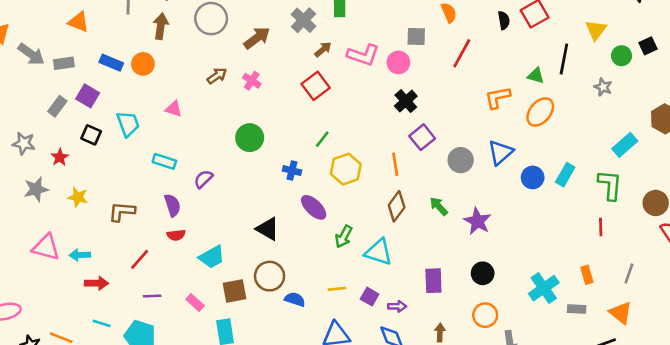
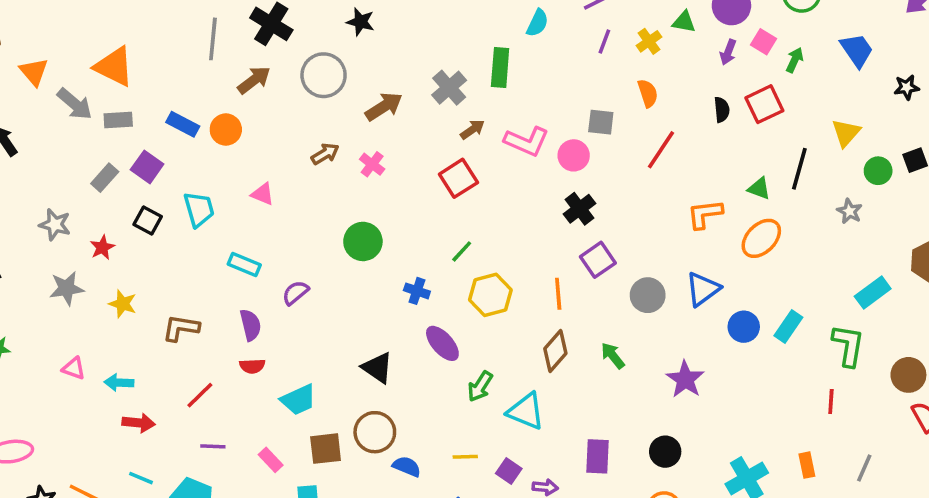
orange triangle: (78, 22) -> (114, 66), moved, size x1.4
brown arrow: (161, 26) -> (254, 80), turned 40
purple star: (477, 221) -> (685, 379), moved
pink triangle: (46, 247) -> (74, 368), size x0.6

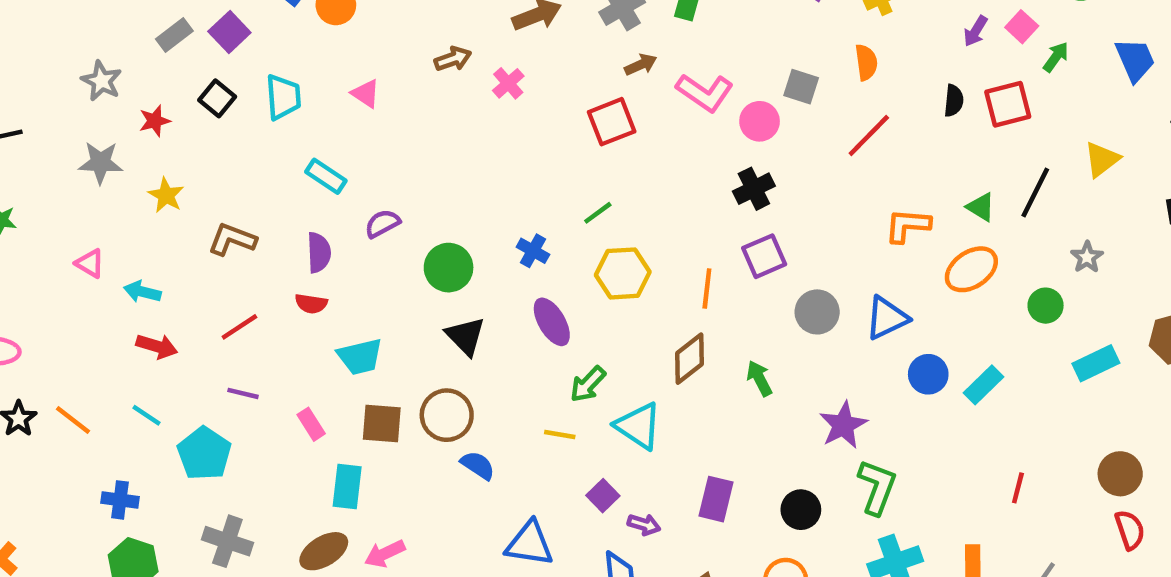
green circle: (878, 171) -> (1046, 306), moved
green circle: (363, 241) -> (449, 268), moved
green L-shape: (848, 345) -> (877, 487), moved
yellow line: (465, 457) -> (560, 435), moved

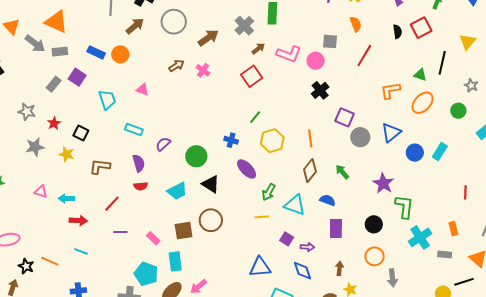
black square: (217, 98) -> (81, 133), moved
purple square: (764, 256) -> (345, 117), moved, turned -30
cyan trapezoid: (360, 357) -> (177, 191), moved
cyan pentagon: (204, 454) -> (146, 274), moved
blue semicircle: (478, 465) -> (328, 200), moved

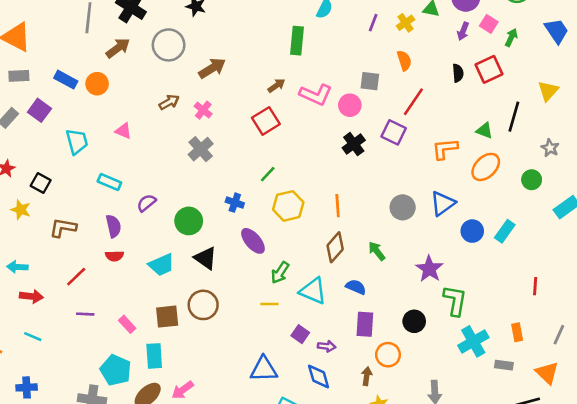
gray cross: (244, 26) -> (201, 149), moved
purple square: (345, 117) -> (394, 132), moved
orange circle: (375, 256) -> (388, 355), moved

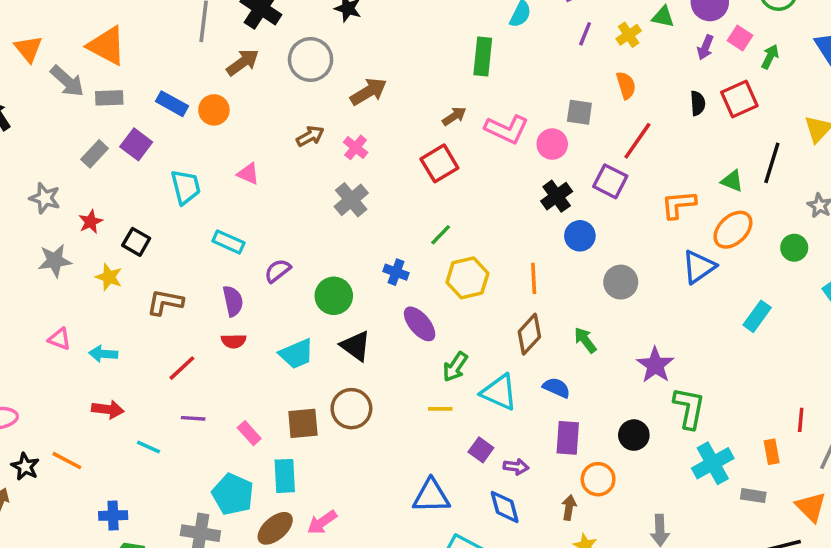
blue triangle: (443, 203) -> (699, 267), moved
blue circle: (472, 231) -> (580, 236), moved
red line: (535, 286) -> (801, 420), moved
red arrow: (31, 296) -> (108, 409), moved
cyan line: (33, 337) -> (148, 447), moved

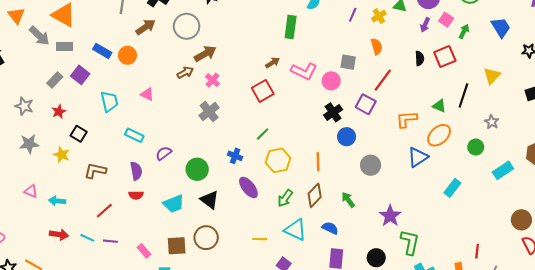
brown arrow: (369, 92) -> (205, 54), moved
red star: (91, 222) -> (59, 112), moved
green arrow: (455, 367) -> (285, 198), moved
cyan line: (148, 447) -> (87, 238), moved

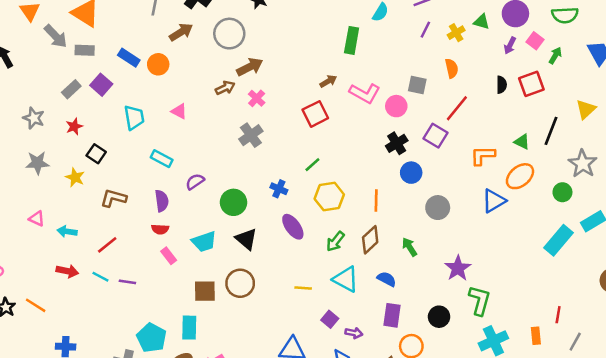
gray star: (492, 122) -> (583, 164), size x1.6
cyan rectangle: (452, 188) -> (559, 240), moved, size x1.4
red line: (104, 211) -> (107, 245), moved
pink rectangle: (144, 251) -> (169, 256), moved

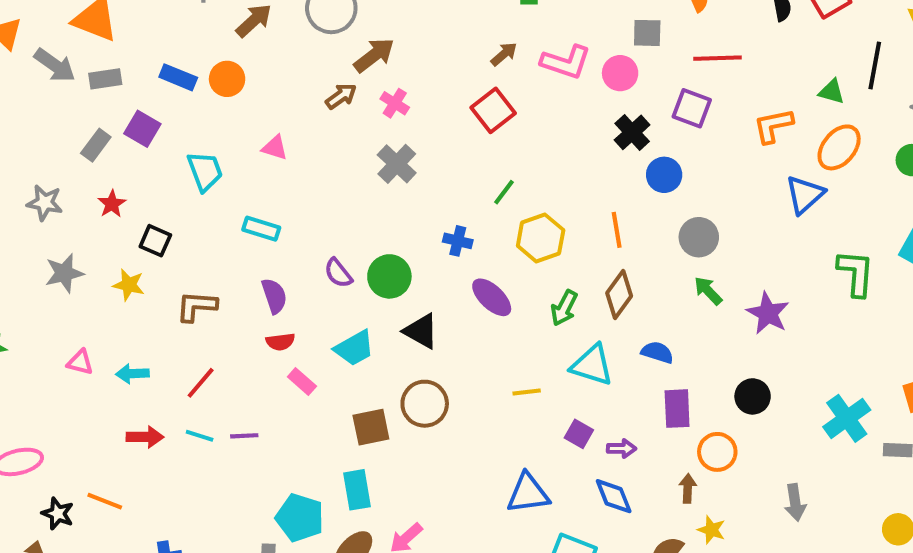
red line: (457, 108) -> (718, 58), turned 60
purple semicircle: (195, 182) -> (338, 273), moved, turned -84
gray circle: (438, 208) -> (699, 237), moved
green arrow: (409, 247) -> (708, 291), moved
green L-shape: (480, 300) -> (856, 273), moved

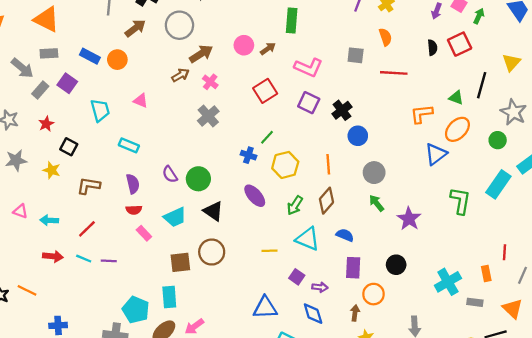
brown arrow: (504, 54) -> (268, 49), moved
gray arrow: (55, 65) -> (22, 68), moved
pink circle: (620, 73) -> (244, 45), moved
purple square: (692, 108) -> (309, 103), moved
blue cross: (458, 241) -> (248, 155), moved

